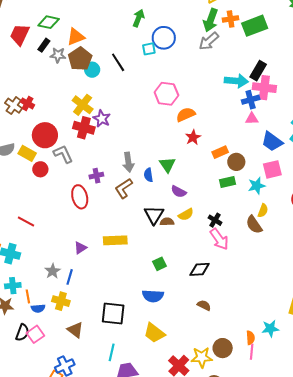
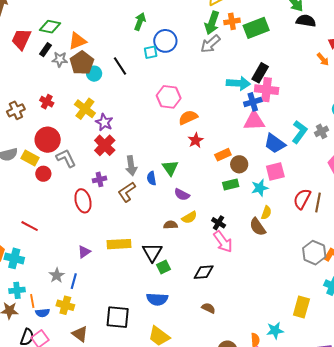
red cross: (28, 103) -> (47, 102), moved
brown cross: (14, 106) -> (16, 110), turned 30
pink triangle: (252, 119) -> (254, 121), size x1.6
red cross: (84, 128) -> (105, 145), moved, turned 30
black triangle: (154, 215) -> (152, 252), moved

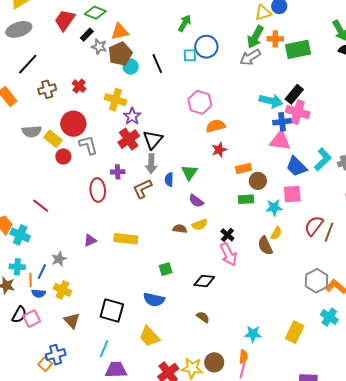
yellow cross: (85, 109) -> (115, 100), turned -30
black triangle: (152, 252) -> (153, 140), moved
blue line: (74, 281) -> (42, 272), moved
cyan star: (275, 331) -> (253, 334), moved

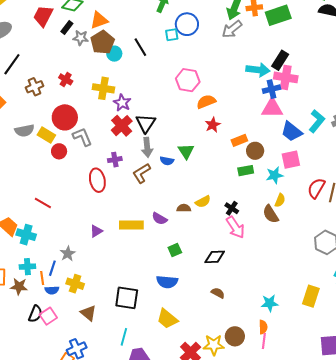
blue semicircle: (169, 180) -> (167, 161), turned -72
purple semicircle: (196, 201) -> (160, 219), moved

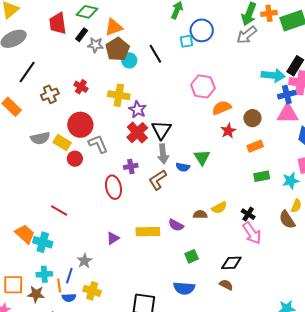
red trapezoid: (43, 16) -> (58, 23), turned -35
brown circle: (255, 151) -> (252, 118), moved
brown semicircle: (218, 293) -> (226, 285), moved

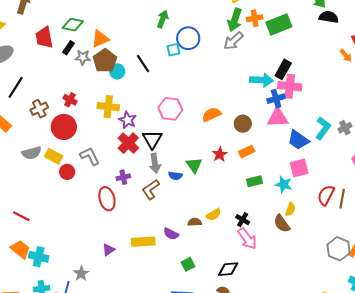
pink hexagon: (203, 86) -> (170, 109), moved
red circle: (80, 125) -> (64, 127), moved
red star: (228, 131) -> (220, 154), moved
cyan star: (291, 181) -> (284, 184), turned 30
red line: (59, 210) -> (21, 216), moved

